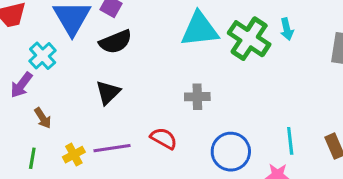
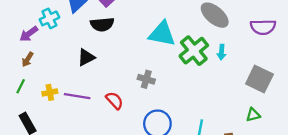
brown arrow: (43, 118) -> (28, 59), moved, turned 48

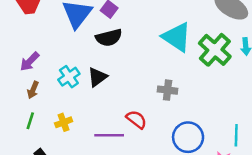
cyan cross: (49, 18) -> (69, 77), moved
cyan triangle: (162, 34) -> (177, 37), turned 32
purple line: (77, 96) -> (109, 135), moved

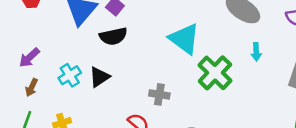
green cross: (215, 50) -> (215, 73), moved
gray cross: (168, 90) -> (159, 94), moved

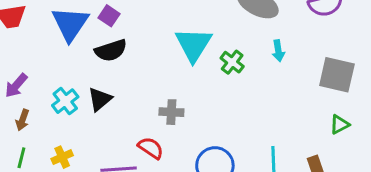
cyan triangle: (184, 39) -> (194, 45), turned 32
green cross: (215, 73) -> (232, 62), moved, size x0.6

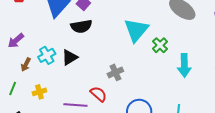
cyan arrow: (278, 51) -> (184, 65), moved, size x1.6
gray cross: (171, 112) -> (115, 72), turned -35
brown arrow: (22, 120) -> (26, 65), moved

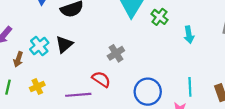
cyan arrow: (184, 65) -> (189, 35), size x0.7

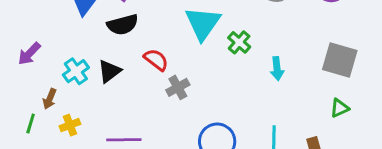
brown arrow: (18, 59) -> (50, 99), moved
red semicircle: (101, 79) -> (156, 60), moved

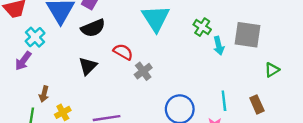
green cross: (239, 42) -> (202, 27), moved
gray square: (340, 60) -> (247, 35), moved
cyan cross: (76, 71) -> (35, 37), moved

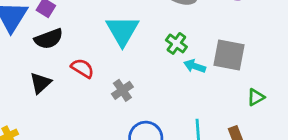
cyan arrow: (219, 46) -> (195, 66), turned 120
gray cross: (143, 71) -> (122, 90), moved

